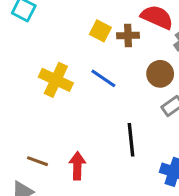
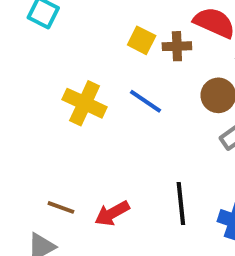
black line: (131, 140) -> (181, 203), moved
red arrow: (77, 166) -> (112, 213), turned -120

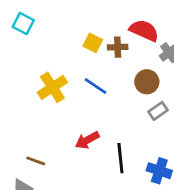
yellow cross: (85, 103) -> (52, 87), turned 32
red arrow: (112, 213) -> (87, 140), moved

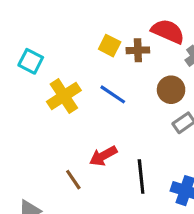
cyan square: (23, 23) -> (31, 61), moved
brown line: (36, 161) -> (73, 180), moved, turned 36

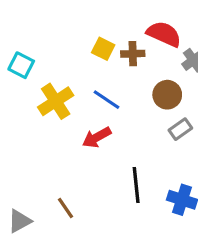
red arrow: (103, 156) -> (97, 137), moved
brown line: (73, 180) -> (65, 208), moved

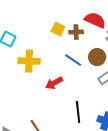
blue line: (107, 100) -> (73, 60), moved
yellow cross: (56, 101) -> (29, 61), turned 35

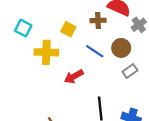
yellow square: (58, 29) -> (68, 29), moved

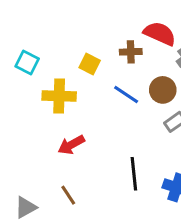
red arrow: (74, 77) -> (71, 145), moved

